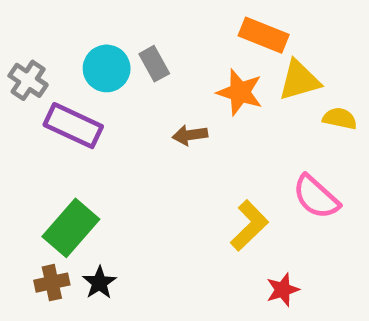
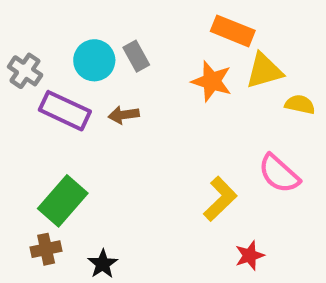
brown arrow: (190, 135) -> (124, 115), moved
black star: (99, 283) -> (103, 264), moved

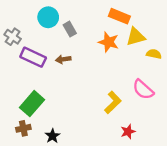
cyan circle: (94, 60) -> (48, 17), moved

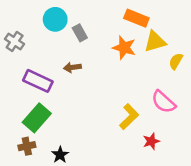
yellow semicircle: (154, 54) -> (176, 61), turned -72
purple rectangle: (33, 57) -> (38, 81), moved
red star: (128, 132) -> (151, 141), moved

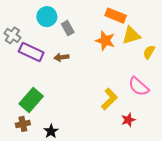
purple rectangle: (38, 81) -> (31, 52), moved

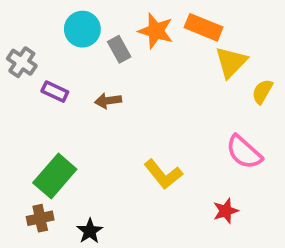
yellow triangle: (131, 35) -> (231, 62), turned -30
orange star: (105, 41) -> (156, 31), moved
purple rectangle: (31, 52) -> (55, 92), size x0.6
yellow L-shape: (109, 99) -> (163, 174), moved, turned 95

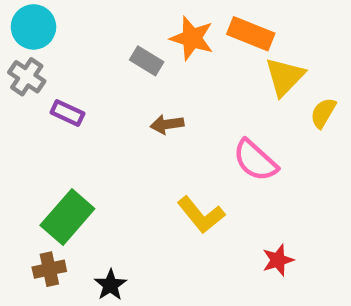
cyan circle: (82, 29) -> (33, 27), moved
gray rectangle: (119, 49) -> (147, 61), turned -30
brown arrow: (108, 101) -> (167, 124), moved
pink semicircle: (244, 152) -> (255, 160), moved

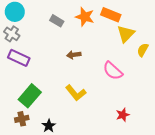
gray rectangle: (147, 61) -> (57, 21), moved
purple rectangle: (67, 113) -> (19, 58), moved, size x1.5
yellow L-shape: (201, 215) -> (76, 93), moved

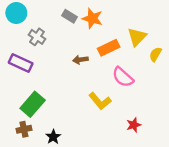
orange rectangle: (111, 15) -> (109, 48), moved, turned -48
gray rectangle: (57, 21) -> (70, 16), moved
gray cross: (12, 34) -> (37, 37), moved
yellow L-shape: (76, 93) -> (100, 101), moved

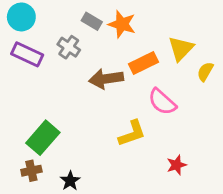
gray cross: (37, 37) -> (69, 47), moved
brown arrow: (80, 60) -> (106, 79), size x1.6
purple rectangle: (21, 63) -> (27, 54), moved
yellow L-shape: (100, 101) -> (132, 133), turned -70

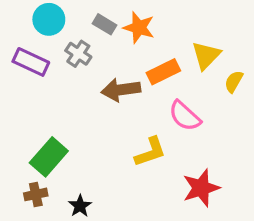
cyan circle: (21, 17) -> (49, 19), moved
red star: (177, 165) -> (201, 188), size x1.6

